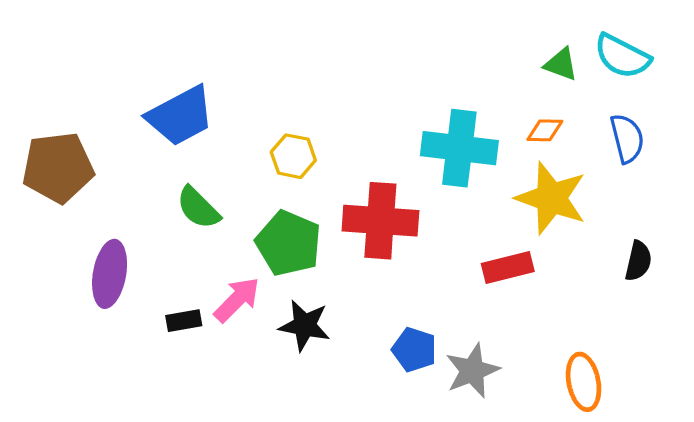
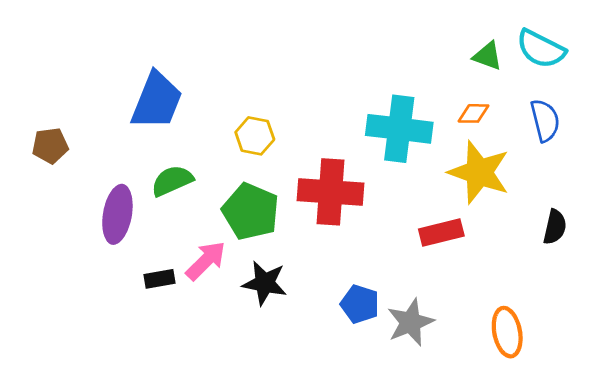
blue trapezoid: (180, 116) -> (157, 101), turned -40
brown pentagon: (58, 167) -> (50, 146), size x0.6
green semicircle: (198, 208) -> (172, 181), turned 111
purple ellipse: (110, 274) -> (117, 214), moved

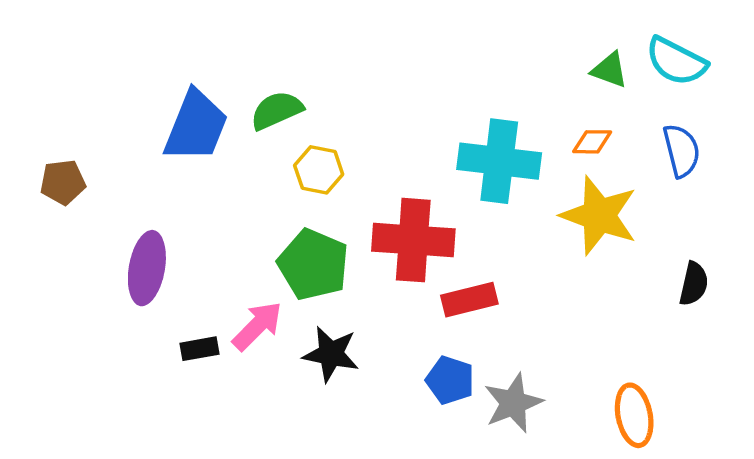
green semicircle: (172, 181) -> (277, 110), moved
red rectangle: (441, 233) -> (469, 300), moved

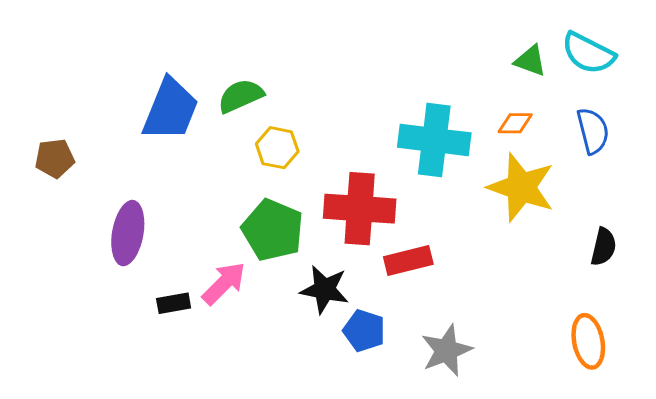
black star: (331, 354) -> (325, 289), moved
blue pentagon: (450, 380) -> (364, 331), moved
orange ellipse: (634, 415) -> (588, 341), moved

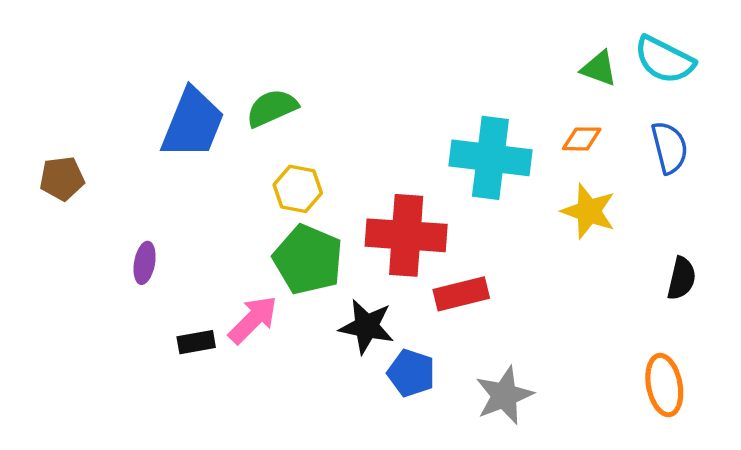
yellow hexagon: (277, 148) -> (298, 189), moved
yellow star: (521, 187) -> (589, 211), size x0.7
purple ellipse: (128, 233) -> (145, 263), size x0.6

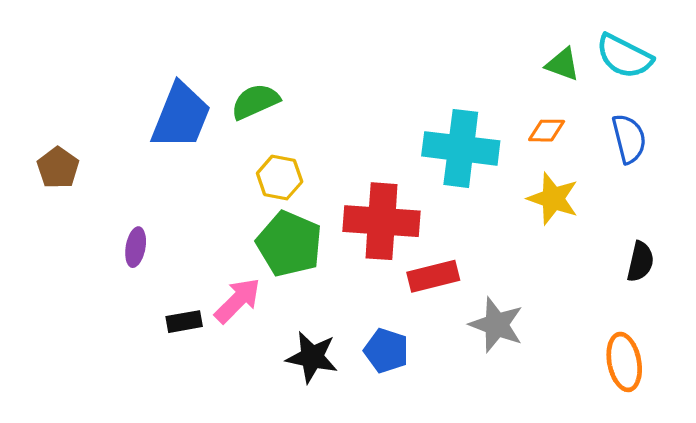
brown pentagon: (62, 179) -> (58, 168), turned -30
black star: (367, 327) -> (312, 357), moved
gray star: (504, 395) -> (496, 325), moved, turned -30

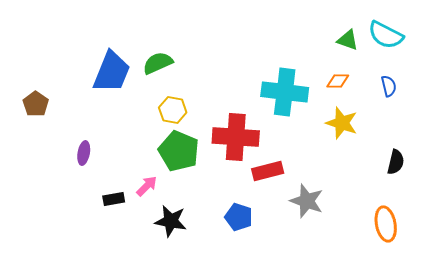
blue semicircle: (629, 139) -> (389, 86), size x0.7
pink arrow: (238, 300) -> (147, 186), size x0.7
black star: (312, 357) -> (171, 221), moved

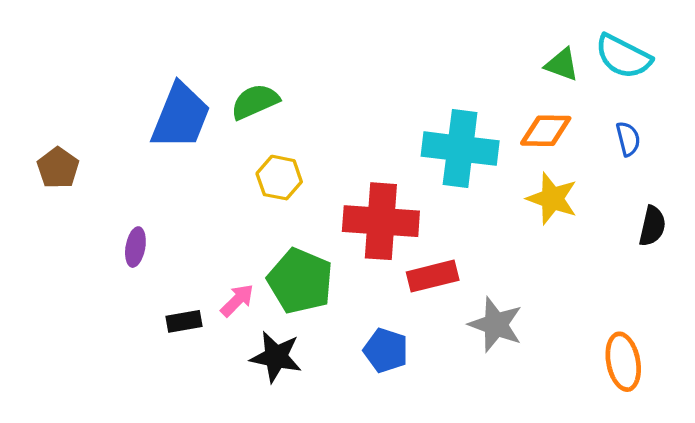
orange diamond: (338, 81) -> (546, 131), size x1.4
green pentagon: (179, 151) -> (300, 281), moved
black semicircle: (396, 162) -> (652, 226), moved

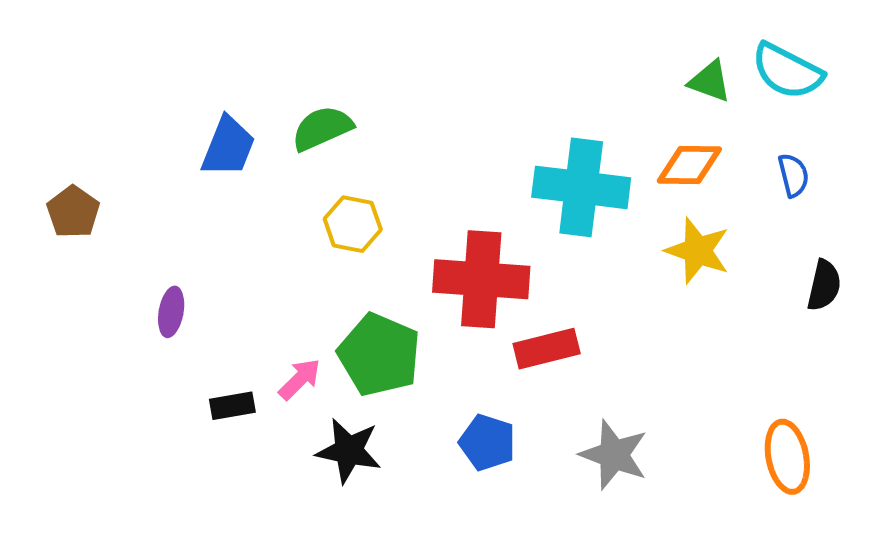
blue trapezoid: (181, 116) -> (228, 147), size x0.7
gray star: (496, 325) -> (614, 455), moved

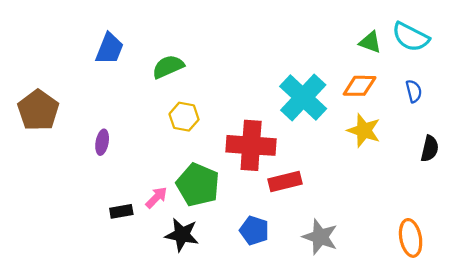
blue trapezoid: (228, 147) -> (110, 49), moved
cyan cross: (581, 187) -> (303, 98), turned 36
brown pentagon: (73, 212) -> (38, 110), size x1.5
purple ellipse: (171, 312) -> (102, 142), moved

